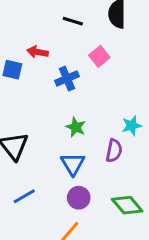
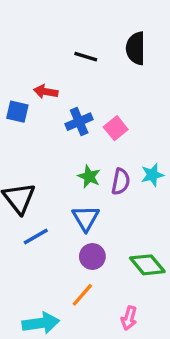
pink square: (99, 56) -> (116, 128), moved
purple semicircle: (114, 151) -> (121, 182), moved
blue line: (24, 196) -> (36, 237), moved

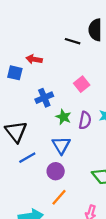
black line: (86, 57) -> (73, 41), moved
blue cross: (79, 122) -> (44, 98), moved
purple circle: (92, 256) -> (56, 171), moved

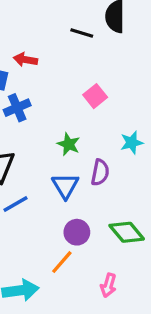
blue cross: (44, 98) -> (17, 108), moved
purple semicircle: (85, 120) -> (100, 172), moved
purple circle: (56, 171) -> (77, 232), moved

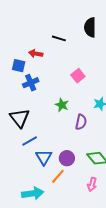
black line: (82, 33) -> (59, 38), moved
blue triangle: (65, 186) -> (44, 157), moved
pink arrow: (108, 285) -> (92, 184), moved

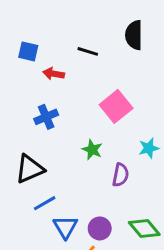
blue square: (19, 66) -> (28, 51), moved
pink square: (78, 76) -> (116, 106), size x1.5
black triangle: (20, 118) -> (30, 169), turned 45

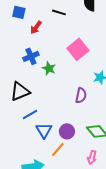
red arrow: (54, 74) -> (36, 27), turned -64
green star: (92, 150) -> (49, 68), moved

